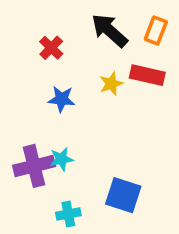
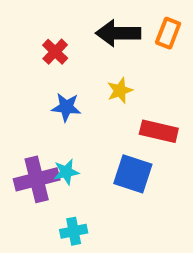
black arrow: (109, 31) -> (118, 33), turned -42
red rectangle: (147, 75) -> (159, 131), moved
blue square: (123, 195) -> (133, 174), moved

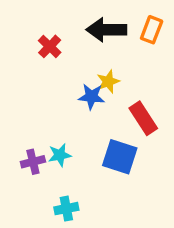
blue star: (66, 107) -> (91, 97), moved
red rectangle: (159, 131) -> (143, 118), turned 44
purple cross: (37, 179) -> (33, 162), size x0.6

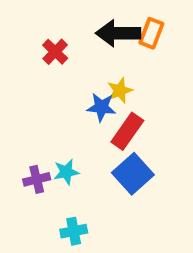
orange rectangle: (152, 30) -> (151, 33), moved
red rectangle: (143, 118) -> (127, 131), moved, turned 68
blue square: (120, 157) -> (133, 174), turned 30

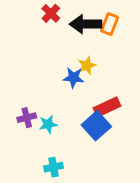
red cross: (55, 52) -> (51, 13), moved
red rectangle: (127, 131) -> (107, 107), moved, turned 30
purple cross: (37, 179) -> (27, 118), moved

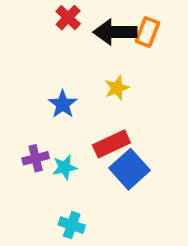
blue star: (74, 78) -> (63, 104), moved, turned 30
red rectangle: (107, 107) -> (111, 144), moved
cyan cross: (53, 167) -> (72, 225), turned 30

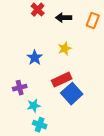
black arrow: (115, 32) -> (64, 18), size x0.7
orange rectangle: (147, 32) -> (93, 21), moved
cyan star: (65, 167) -> (34, 106), moved

